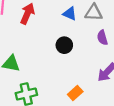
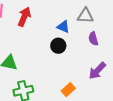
blue triangle: (70, 14) -> (63, 27), moved

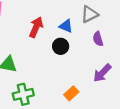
gray triangle: (85, 16) -> (89, 14), turned -30
red arrow: (24, 17) -> (36, 27), moved

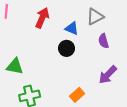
red arrow: (36, 27) -> (42, 18), moved

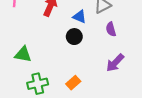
orange rectangle: (77, 95) -> (73, 83), moved

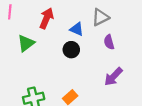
green triangle: (23, 54) -> (26, 43), moved, turned -48

